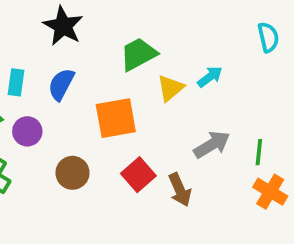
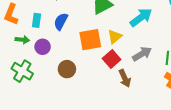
cyan arrow: (210, 77) -> (141, 17), size x1.6
yellow triangle: (170, 88) -> (115, 37), moved
red square: (138, 175) -> (112, 59), moved

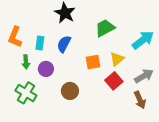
green arrow: (22, 40) -> (26, 62), turned 80
orange square: (90, 40) -> (93, 62), size x0.7
brown arrow: (125, 78) -> (140, 100), moved

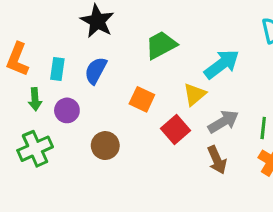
yellow triangle: (117, 59) -> (195, 94), moved
orange square: (93, 62) -> (142, 99), turned 35
green cross: (26, 93) -> (35, 149), turned 35

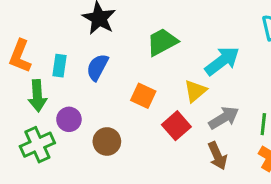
green arrow: (35, 99) -> (37, 96), size x1.4
purple circle: (67, 110) -> (69, 119), moved

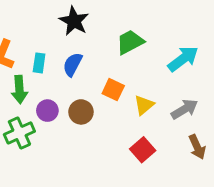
yellow triangle: (195, 91) -> (144, 105), moved
red square: (176, 126) -> (143, 150), moved
brown circle: (107, 141) -> (81, 112), moved
brown arrow: (217, 156) -> (197, 147), moved

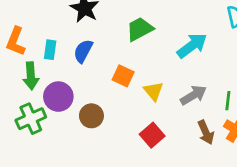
yellow triangle: (144, 105) -> (153, 91), turned -30
purple circle: (47, 111) -> (58, 97), size x1.4
brown circle: (81, 112) -> (91, 116), moved

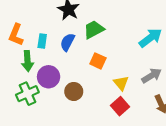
green trapezoid: (140, 29) -> (94, 29), moved
yellow triangle: (153, 91) -> (121, 83), moved

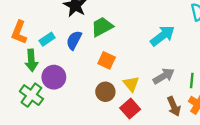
cyan rectangle: (42, 41) -> (47, 39), turned 48
brown circle: (74, 91) -> (105, 92), moved
green cross: (27, 94) -> (31, 95), turned -30

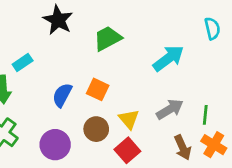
green trapezoid: (102, 27) -> (108, 38), moved
blue semicircle: (74, 40) -> (62, 95), moved
purple circle: (54, 77) -> (55, 145), moved

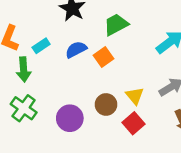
orange square: (98, 89) -> (104, 57), moved, turned 30
blue semicircle: (62, 95) -> (76, 50), moved, turned 35

